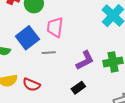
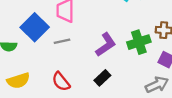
red semicircle: (31, 85) -> (61, 82), moved, turned 36

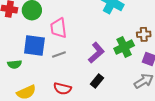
blue square: (35, 27) -> (34, 45), turned -30
red semicircle: (61, 82) -> (62, 89), turned -30

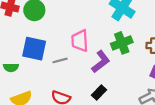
pink trapezoid: (59, 28) -> (80, 41), moved
green cross: (124, 47) -> (122, 43), moved

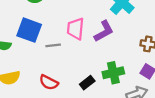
green cross: (122, 43) -> (113, 73), moved
purple L-shape: (101, 62) -> (104, 31), moved

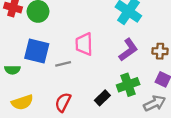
purple L-shape: (104, 31) -> (128, 50), moved
red semicircle: (49, 82) -> (63, 102), turned 96

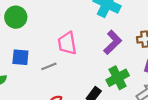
blue square: (37, 51) -> (20, 57), size x0.7

